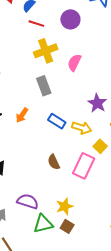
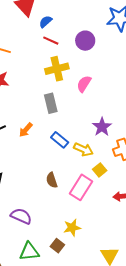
yellow star: (65, 206) -> (72, 228), moved
green triangle: (43, 224) -> (29, 252), moved

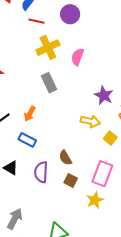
blue rectangle: (60, 140) -> (27, 140), moved
pink rectangle: (81, 187) -> (102, 174), moved
purple semicircle: (21, 216) -> (41, 172), moved, turned -100
brown square: (57, 246) -> (71, 180), moved

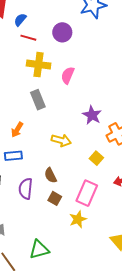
yellow cross: (48, 48) -> (39, 65), turned 30
yellow arrow: (90, 121) -> (61, 140), moved
blue rectangle: (27, 140) -> (13, 156), turned -36

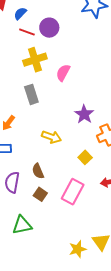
purple circle: (62, 32) -> (49, 28), moved
yellow cross: (39, 65) -> (35, 60), turned -30
yellow star: (78, 219) -> (78, 249), moved
green triangle: (39, 250) -> (22, 225), moved

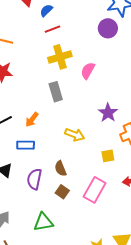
purple circle: (49, 28) -> (108, 28), moved
red line: (27, 32) -> (53, 29), turned -42
yellow square: (85, 157) -> (108, 156), turned 32

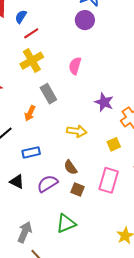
yellow cross: (60, 57) -> (32, 61), moved
orange arrow: (32, 120) -> (30, 113), moved
purple semicircle: (34, 179) -> (47, 184), turned 60

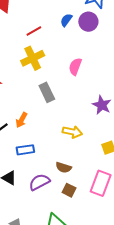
blue semicircle: (21, 17) -> (66, 20), moved
orange arrow: (30, 113) -> (21, 120), moved
brown semicircle: (70, 167) -> (64, 167), turned -42

